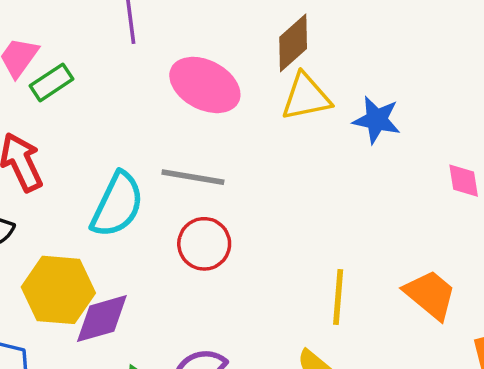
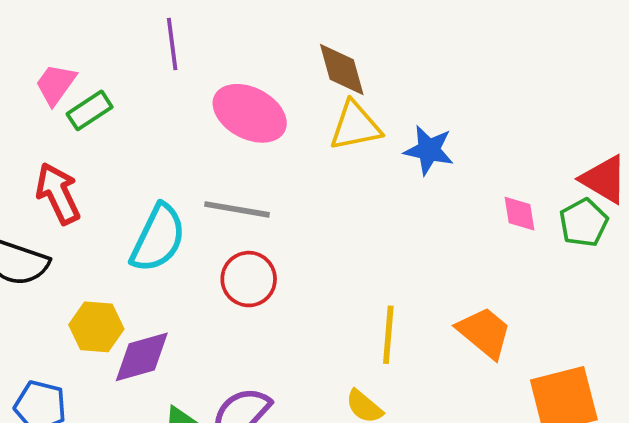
brown diamond: (293, 43) -> (342, 70), turned -64
yellow hexagon: (58, 290) -> (96, 327), size x0.7

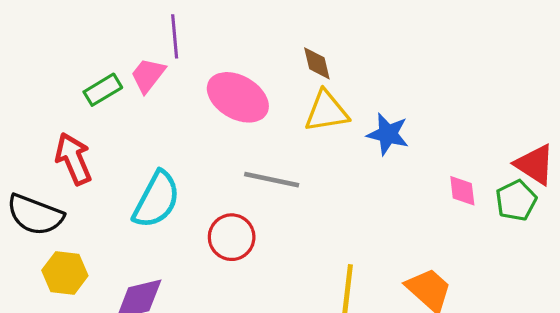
brown diamond: (342, 70) -> (317, 63), size x0.7
pink trapezoid: (56, 84) -> (148, 75), moved
gray line: (237, 209) -> (272, 180), moved
yellow hexagon: (96, 327) -> (65, 273), moved

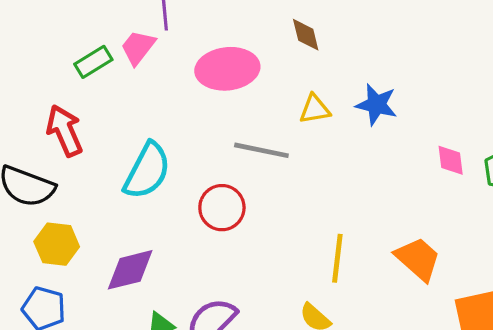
pink ellipse: (238, 97) -> (227, 69), turned -36
yellow triangle: (326, 111) -> (315, 109), moved, size x0.7

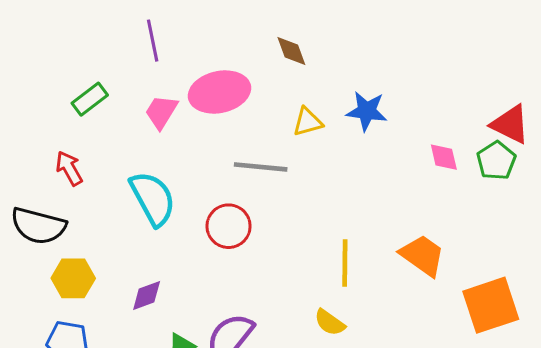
pink trapezoid: (138, 47) -> (161, 112), moved
red arrow: (65, 131) -> (69, 168), size x0.7
cyan semicircle: (147, 171) -> (153, 198), turned -50
purple diamond: (130, 270) -> (147, 296), size x0.7

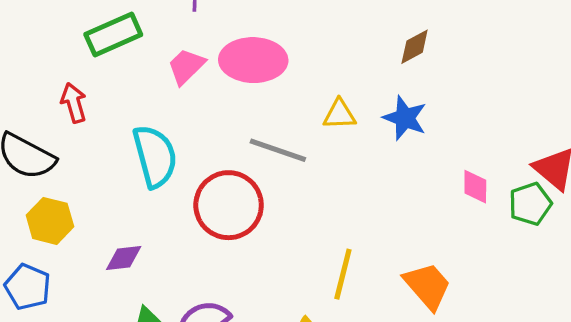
brown diamond: (291, 51) -> (415, 47), moved, turned 68
green rectangle: (90, 99) -> (113, 35), size x1.4
red circle: (229, 226) -> (229, 205), size x1.4

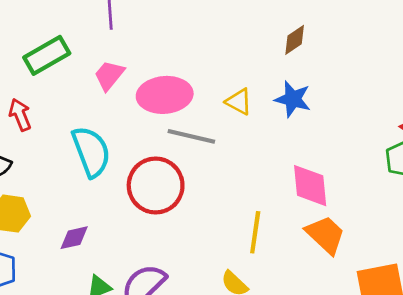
pink ellipse: (253, 60) -> (165, 95), moved
yellow triangle: (339, 114) -> (239, 102), turned 36
pink diamond: (475, 187) -> (310, 186), moved, size x1.6

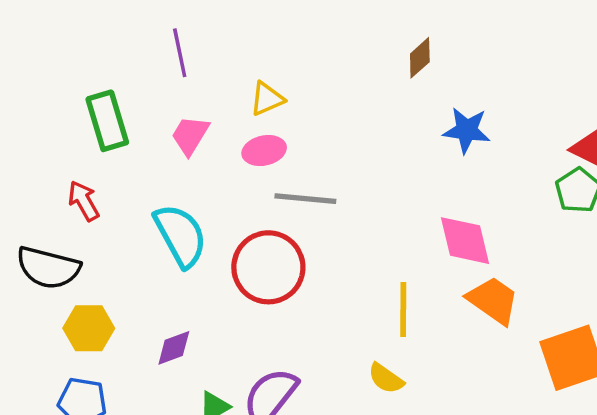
green rectangle: (47, 55) -> (107, 121), turned -69
pink ellipse: (165, 95) -> (264, 151), size x0.6
blue star: (293, 99) -> (467, 130), moved
yellow triangle: (239, 102) -> (267, 99), moved, turned -44

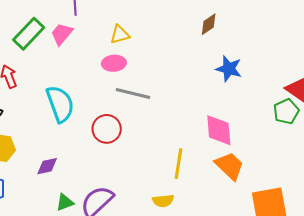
green rectangle: (107, 121) -> (29, 34), turned 52
pink trapezoid: (190, 135) -> (62, 34), moved
red circle: (268, 267) -> (107, 129), size x0.7
yellow semicircle: (386, 378) -> (163, 201), turned -50

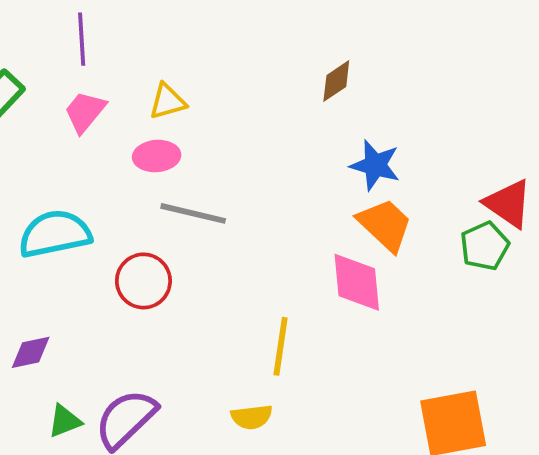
pink trapezoid: (62, 34) -> (85, 112), moved
cyan semicircle: (60, 104) -> (55, 234), turned -81
orange trapezoid: (230, 166) -> (385, 225), moved

